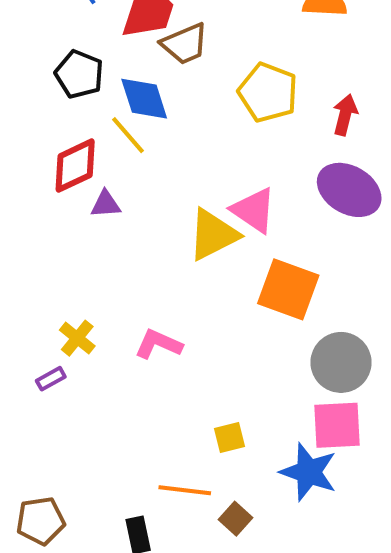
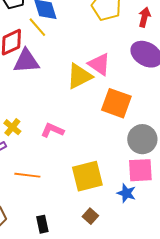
purple triangle: (106, 204) -> (26, 61), size x1.8
yellow square: (229, 438) -> (87, 176), size x2.0
blue star: (309, 472) -> (126, 193), size x0.7
orange line: (185, 490) -> (27, 175), moved

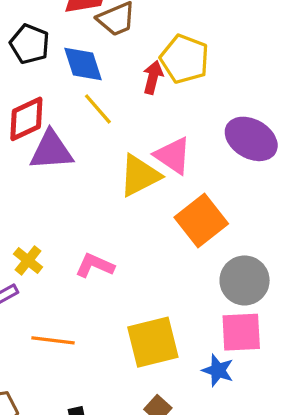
red arrow: (144, 17) -> (153, 77), moved
yellow line: (37, 27) -> (98, 109), moved
orange square: (116, 103) -> (201, 221), turned 32

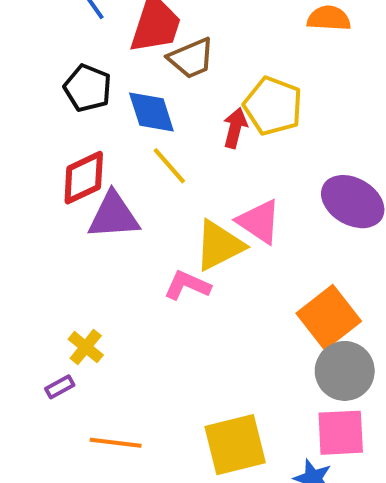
orange square: (201, 221) -> (329, 317), moved
pink L-shape: (95, 265) -> (187, 285), moved

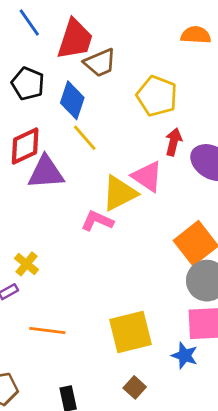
blue diamond: (151, 112) -> (72, 100), turned 36
red arrow: (235, 128) -> (174, 142), moved

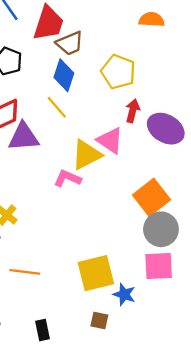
blue diamond: (72, 100) -> (64, 75), moved
blue star: (185, 356) -> (124, 294), moved
brown square: (135, 387) -> (99, 321), turned -30

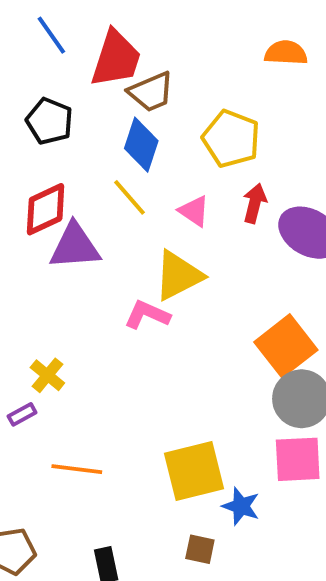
pink triangle: (110, 140) -> (194, 211), moved, size x0.7

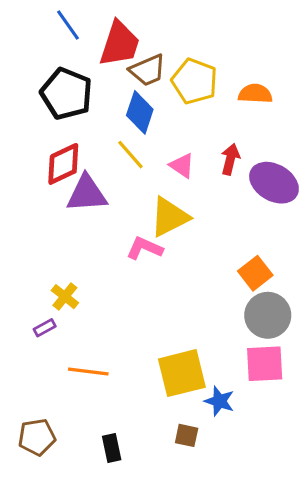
orange semicircle: (286, 53) -> (255, 94), moved
black pentagon: (49, 121) -> (66, 94), size x1.4
yellow pentagon: (231, 139) -> (194, 81), moved
orange square: (286, 346) -> (255, 273), size x0.7

